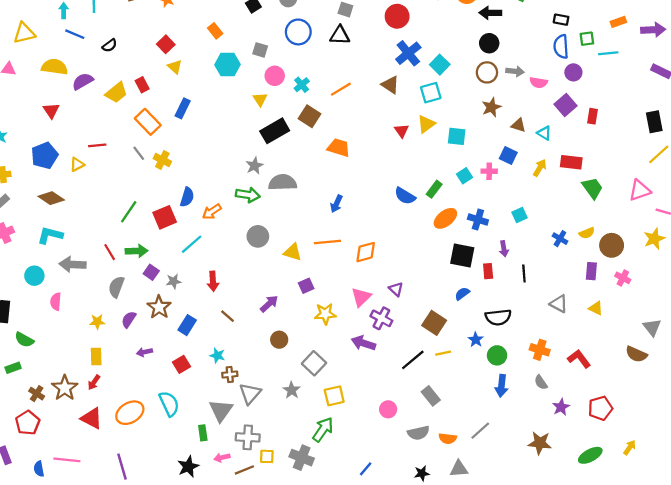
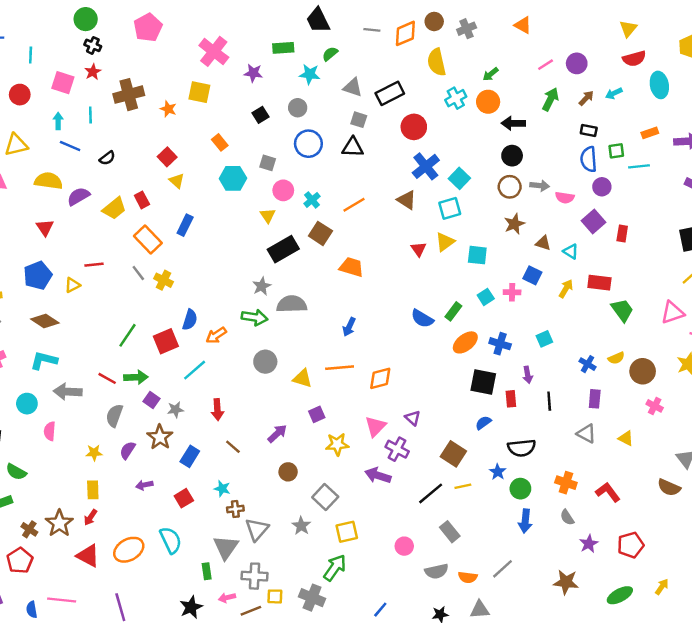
red line: (110, 252) -> (107, 378), turned -30
purple rectangle: (591, 271) -> (595, 399), moved

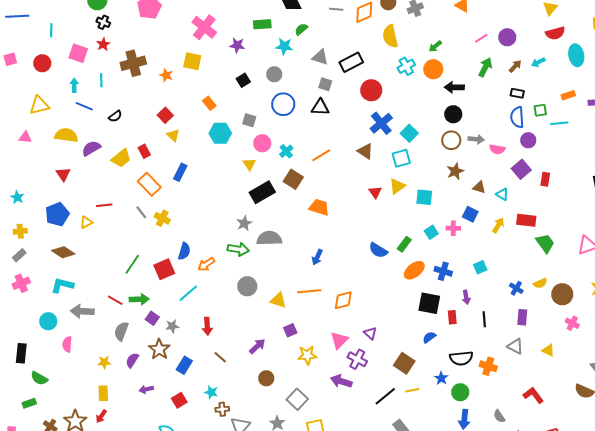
orange cross: (566, 483) -> (488, 366), moved

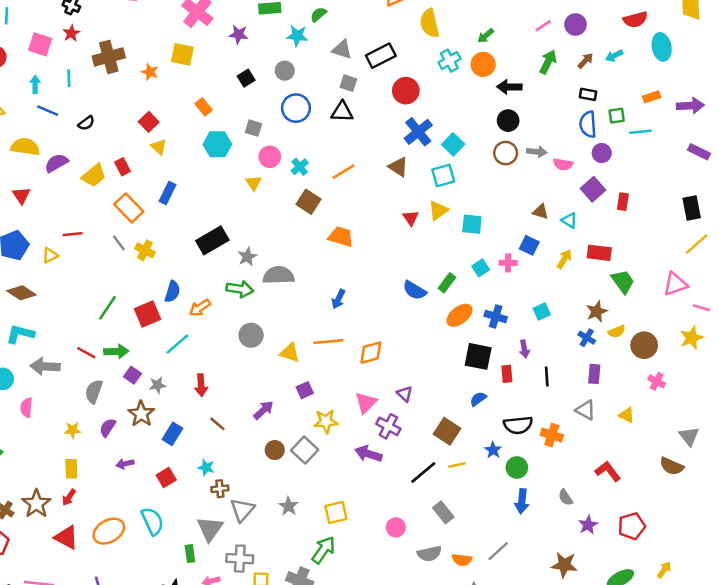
brown star: (455, 171) -> (597, 312), moved
black rectangle: (262, 192) -> (212, 240), moved
gray square: (297, 399) -> (305, 450), moved

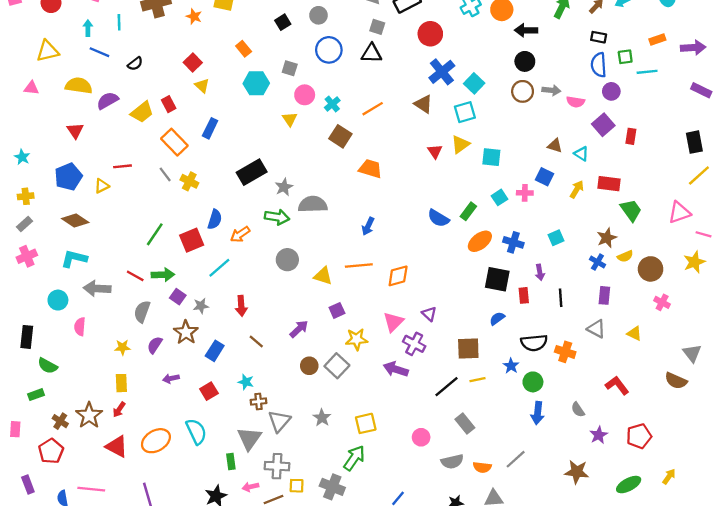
brown square: (447, 431) -> (468, 348), turned -35

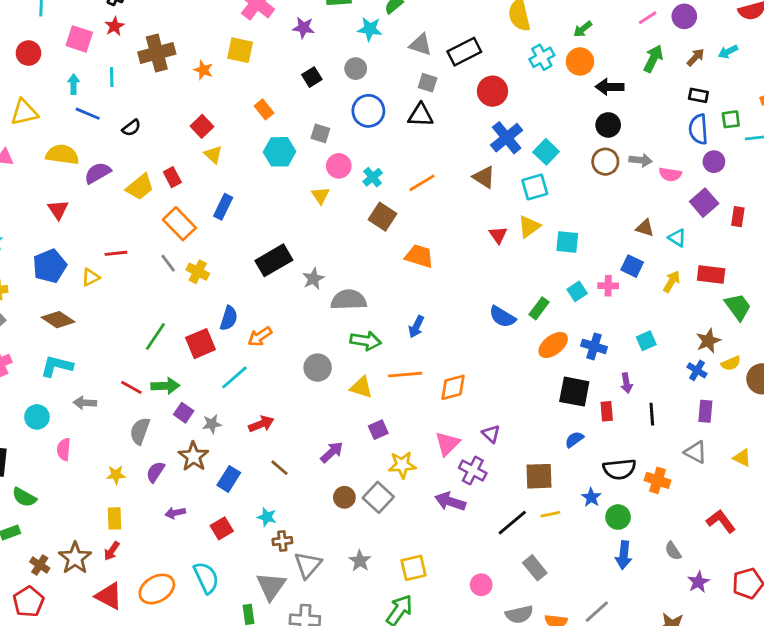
green arrow: (277, 217) -> (366, 341), moved
gray arrow: (97, 289) -> (85, 403), size x0.7
red arrow: (241, 306) -> (261, 424), turned -108

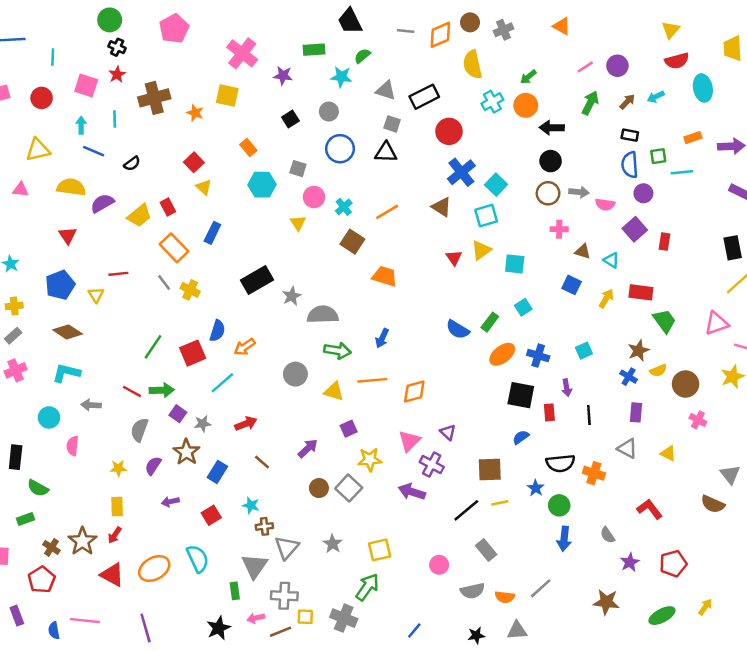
yellow triangle: (91, 277) -> (96, 295), turned -35
pink cross: (608, 286) -> (559, 229), moved

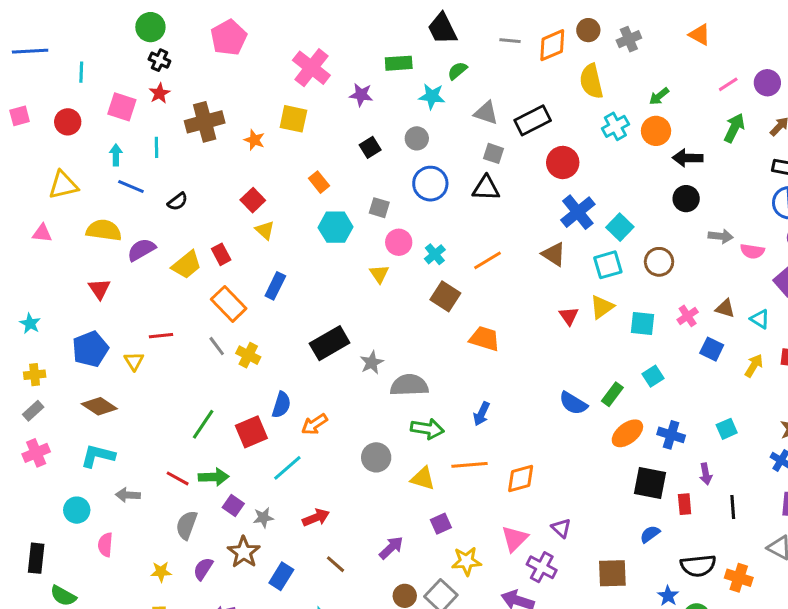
brown circle: (548, 193) -> (659, 262), moved
pink cross: (559, 229) -> (688, 316), moved, turned -35

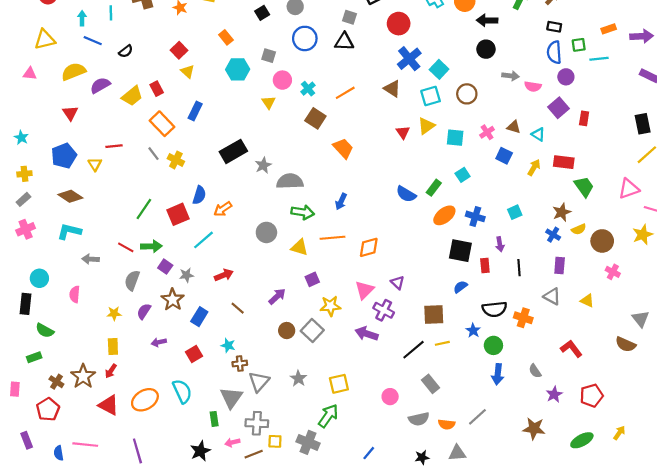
yellow semicircle: (104, 230) -> (74, 72), turned -30
orange trapezoid: (484, 339) -> (343, 148), turned 30
cyan circle: (77, 510) -> (39, 278), moved

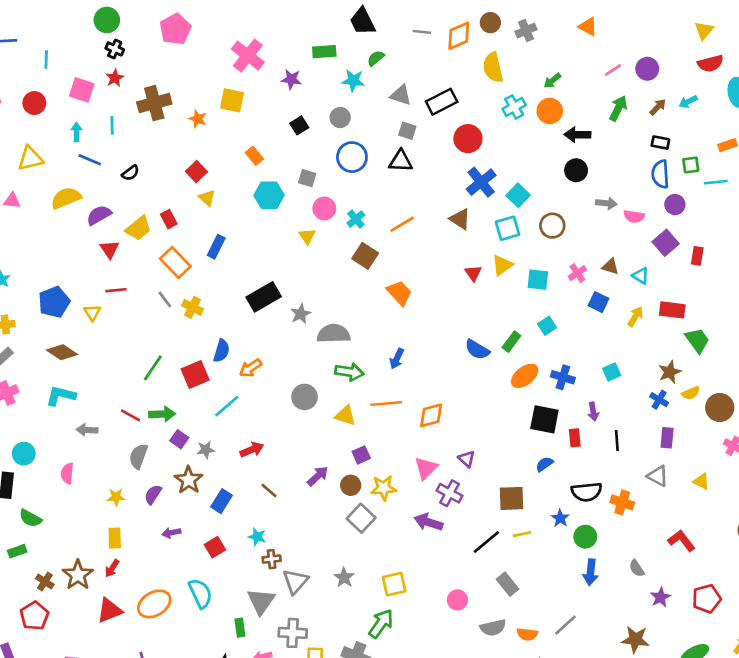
red triangle: (70, 113) -> (109, 249), moved
brown circle: (287, 331) -> (351, 485), moved
red triangle: (109, 405) -> (109, 610), turned -50

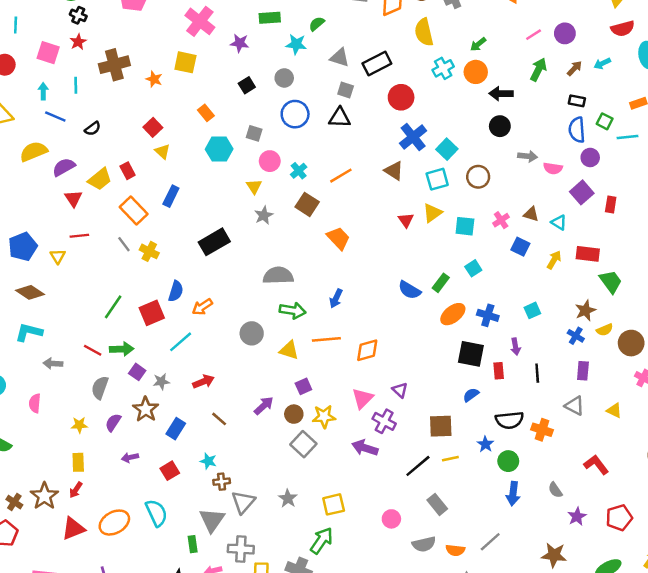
green square: (691, 165) -> (605, 121), turned 35
gray star: (301, 314) -> (264, 215), moved

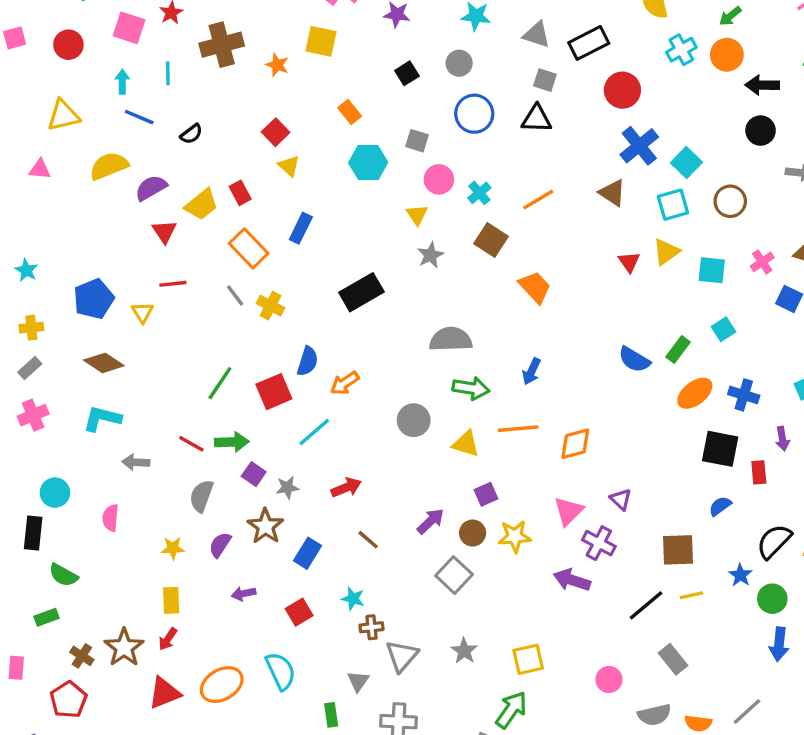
black semicircle: (509, 420) -> (774, 541), turned 140
gray square: (303, 444) -> (454, 575), moved
gray triangle: (212, 520) -> (358, 681), size x0.6

